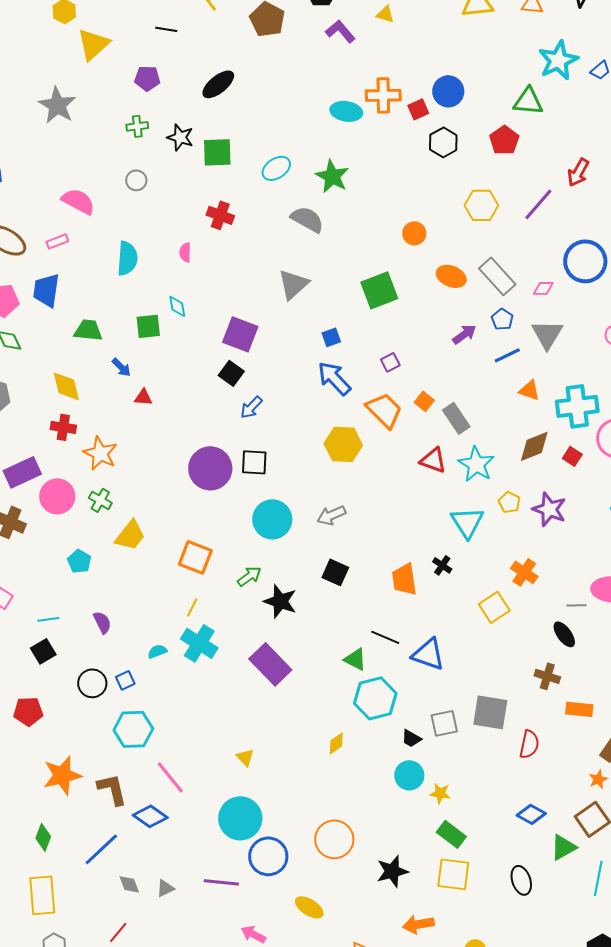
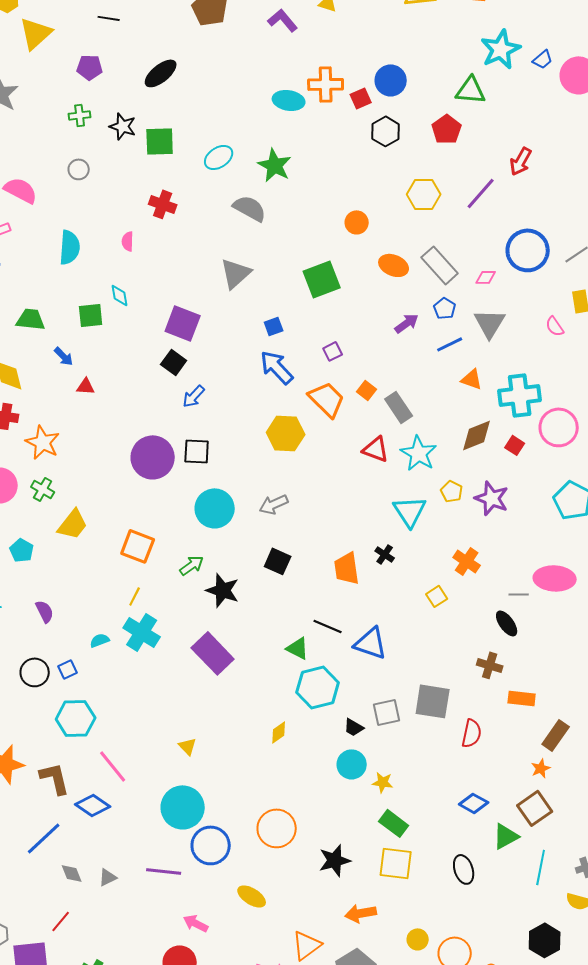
yellow square: (494, 607) -> (437, 596), size x0.7

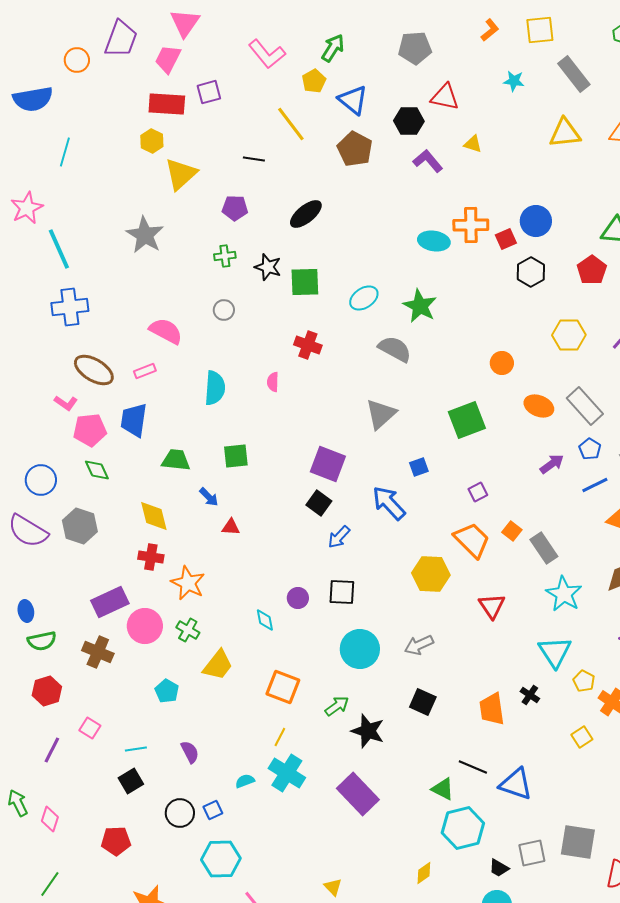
cyan diamond: (120, 295) -> (265, 620), moved
blue arrow: (277, 367) -> (389, 503), moved
red triangle: (376, 449) -> (492, 606), moved, turned 36
purple circle: (153, 457) -> (298, 598), size x0.5
yellow pentagon: (452, 491) -> (584, 681), moved

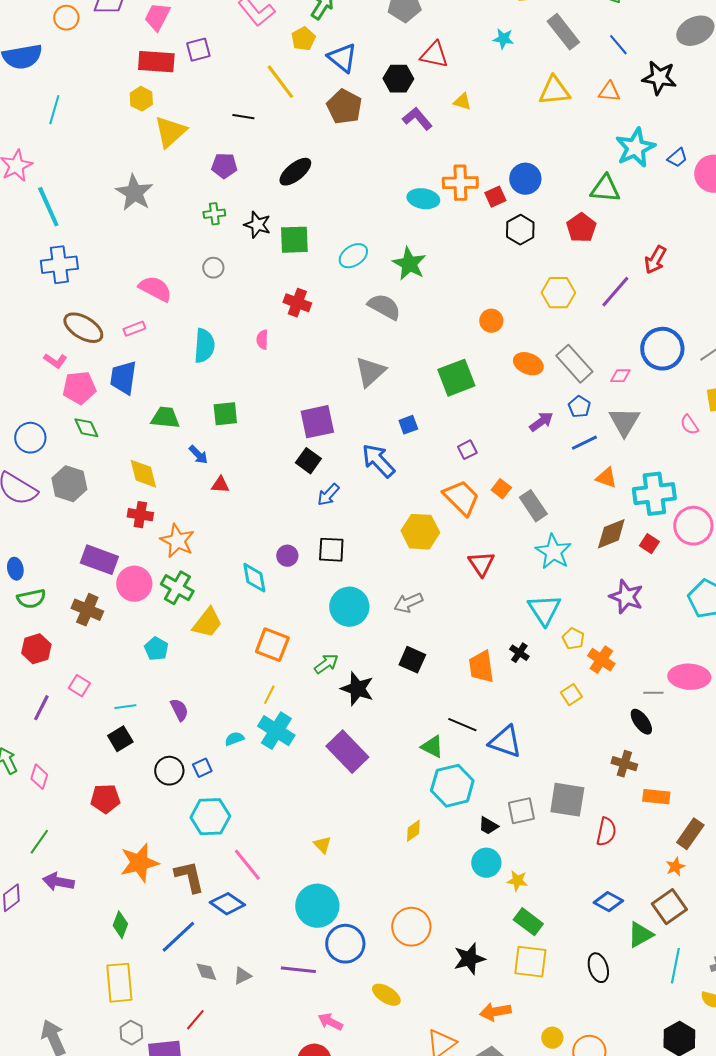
purple square: (328, 464) -> (317, 422), turned -33
purple rectangle: (110, 602) -> (99, 560), turned 45
cyan diamond: (265, 620) -> (254, 578), size x1.4
green cross: (188, 630) -> (177, 588), size x1.4

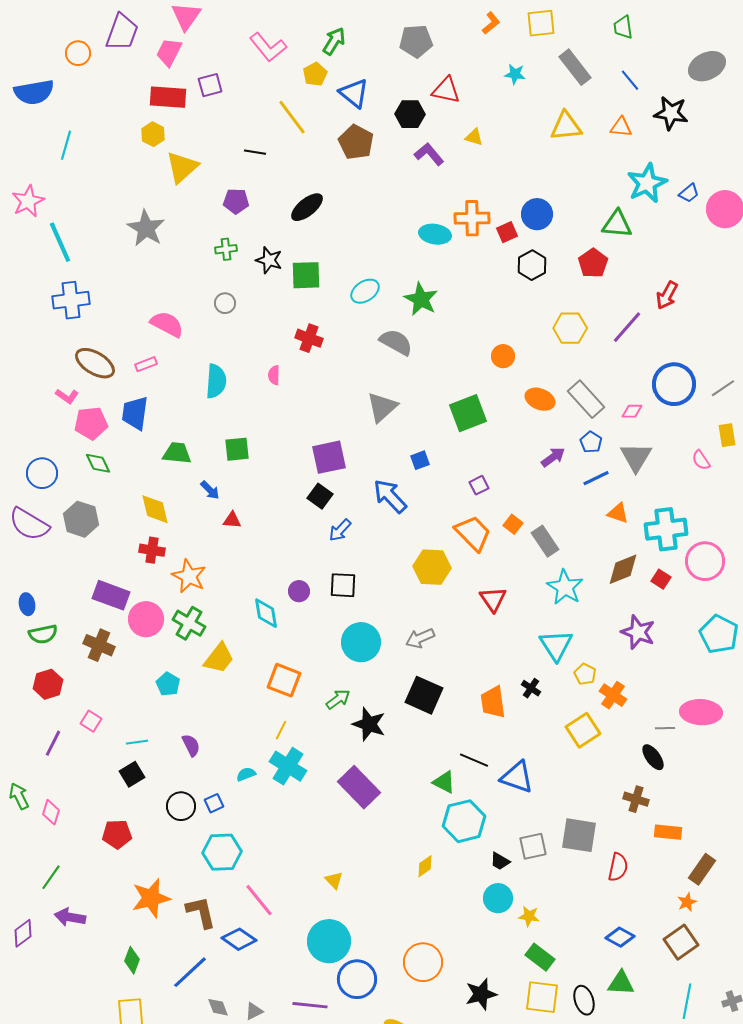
black square: (412, 660) -> (424, 695), size x1.4
yellow square: (571, 695) -> (583, 730), size x1.6
green triangle: (640, 935) -> (621, 983), moved, turned 32
black ellipse: (598, 968) -> (584, 1000), moved

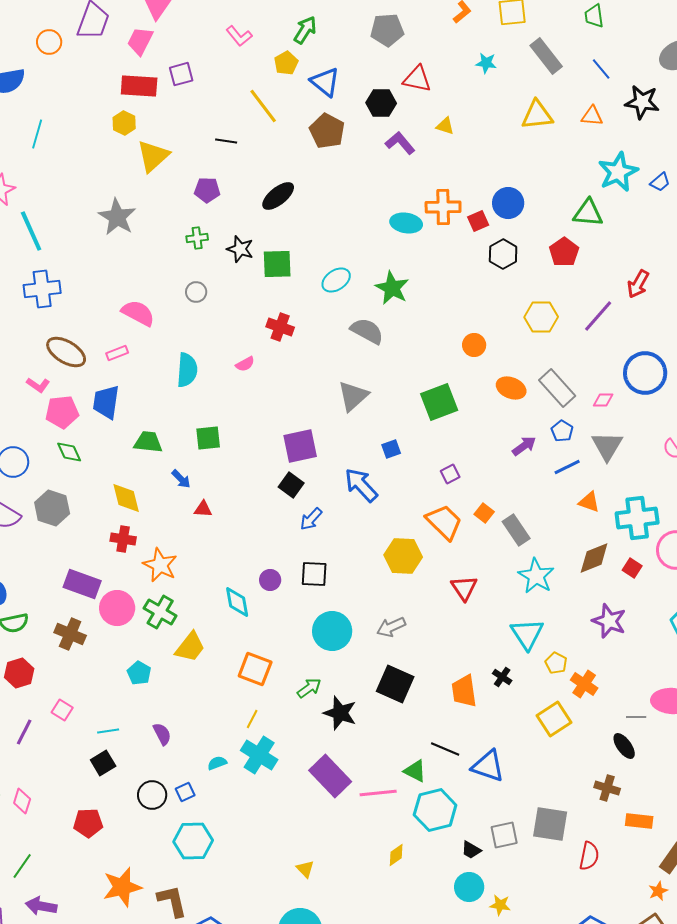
pink L-shape: (268, 47) -> (239, 36), size x0.7
pink semicircle: (274, 375) -> (245, 364), turned -120
pink line: (259, 900) -> (378, 793), moved, turned -57

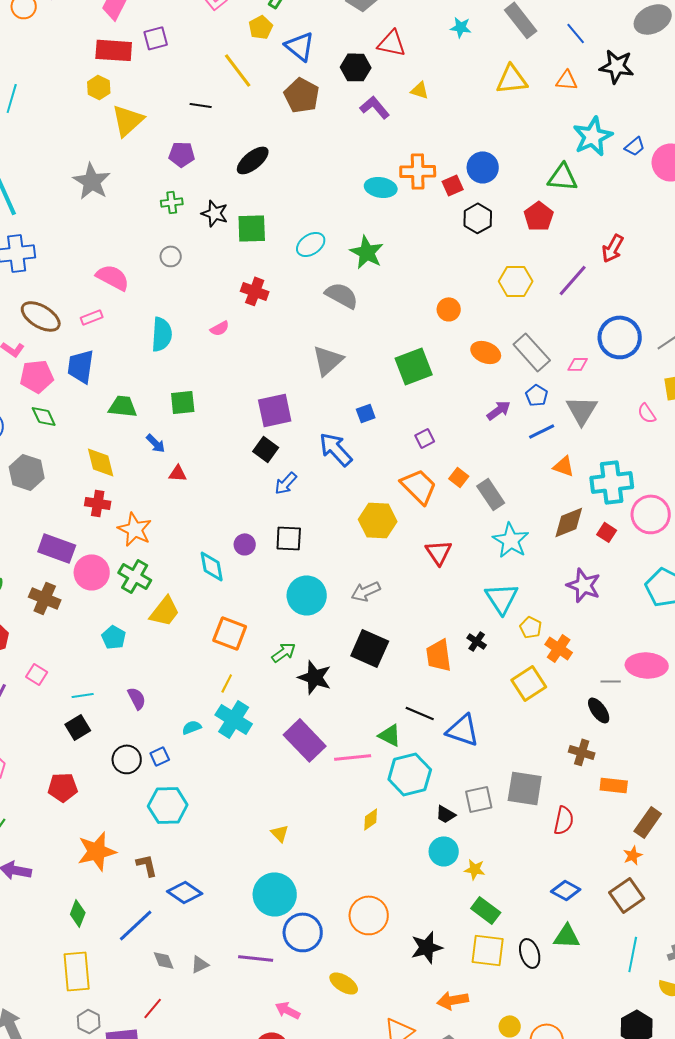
brown L-shape: (172, 901) -> (147, 865), size x0.7

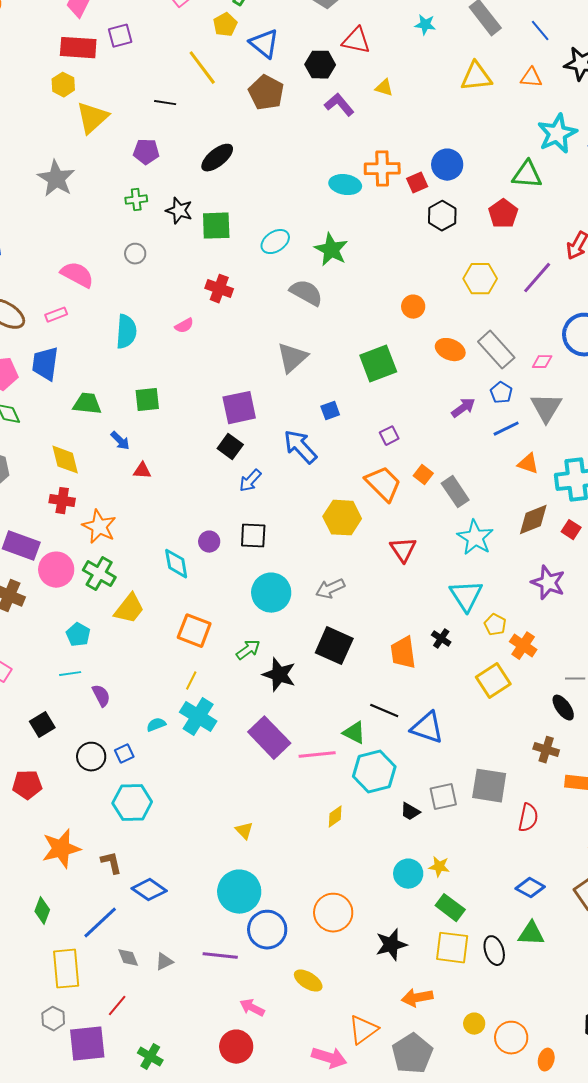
cyan line: (83, 695) -> (70, 674), moved
cyan circle: (444, 851) -> (408, 874), moved
yellow rectangle: (77, 971) -> (66, 969), moved

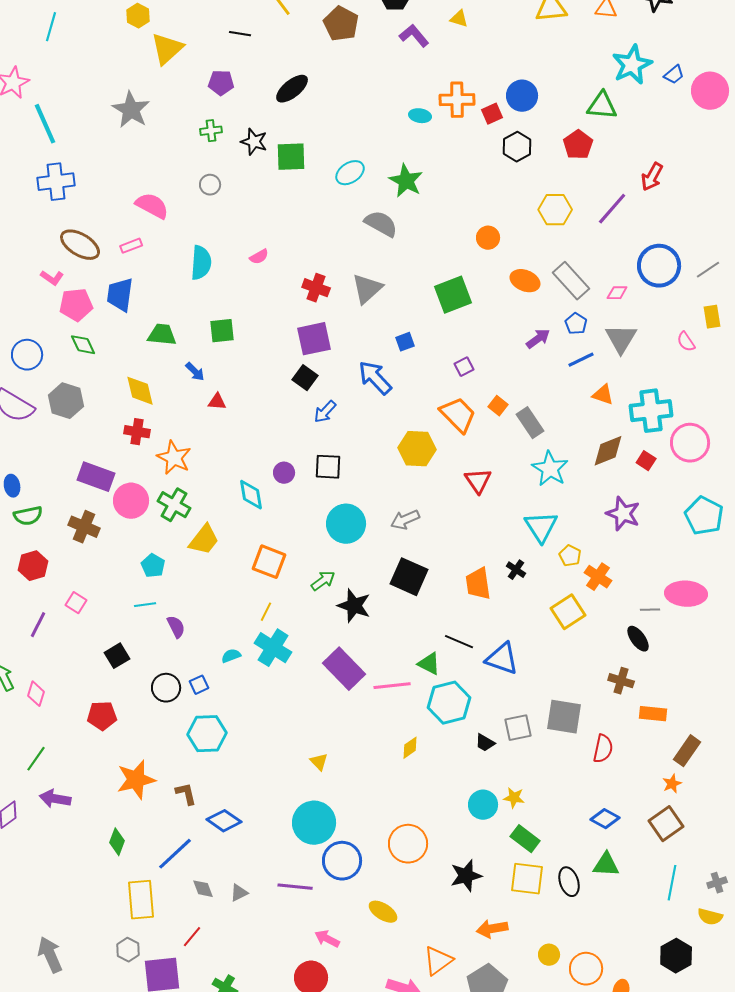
cyan ellipse: (345, 185) -> (420, 116), size x0.7
red cross: (219, 289) -> (316, 288), moved

